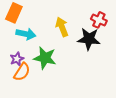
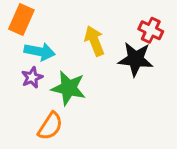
purple star: (17, 59) -> (32, 77), moved
orange semicircle: (22, 72) -> (50, 126), moved

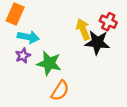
yellow arrow: (94, 41) -> (83, 29), moved
orange semicircle: (50, 126) -> (60, 91), moved

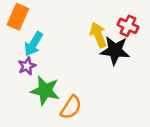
cyan arrow: (28, 37) -> (33, 44), turned 110
green star: (49, 63) -> (45, 91), moved

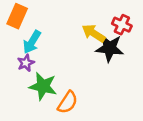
yellow arrow: (98, 35) -> (94, 33), turned -35

